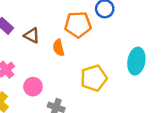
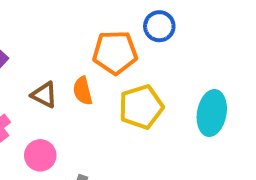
brown triangle: (32, 36) -> (44, 95), moved
yellow pentagon: (94, 78) -> (141, 107), moved

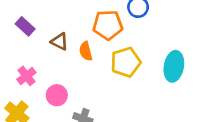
brown triangle: (44, 95) -> (60, 42), moved

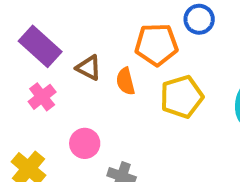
purple rectangle: (25, 26) -> (40, 46), size x1.5
pink cross: (26, 76) -> (42, 97), moved

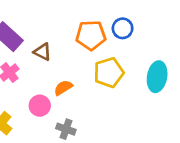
blue circle: (199, 19) -> (123, 28), moved
orange semicircle: (125, 81) -> (63, 88), moved, turned 72

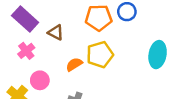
yellow pentagon: (109, 73) -> (100, 55), moved
pink circle: (40, 106) -> (40, 80), moved

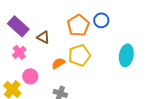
orange pentagon: (99, 18) -> (78, 25), turned -30

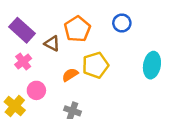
orange pentagon: (78, 25) -> (77, 29), moved

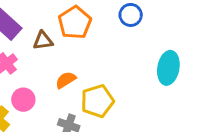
brown triangle: (52, 43) -> (43, 41), turned -35
yellow pentagon: (95, 65) -> (97, 101), moved

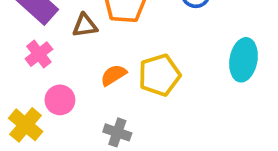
yellow pentagon: (97, 101) -> (159, 75), moved

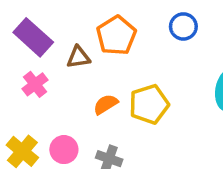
pink circle: (60, 100) -> (64, 150), moved

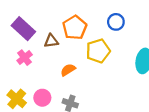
yellow pentagon: (149, 104) -> (98, 51), moved

